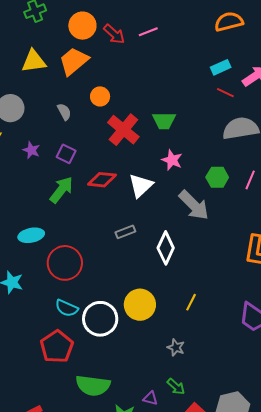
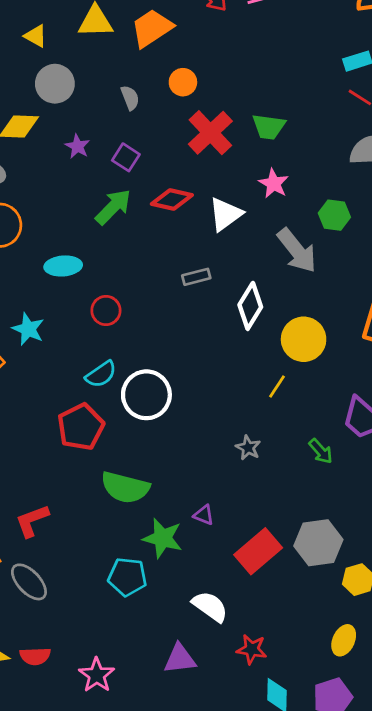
red circle: (65, 263) -> (106, 310), size x0.6
yellow circle: (140, 305) -> (304, 339), moved
cyan semicircle: (67, 308) -> (101, 374), turned -65
green arrow: (176, 387) -> (321, 451), moved

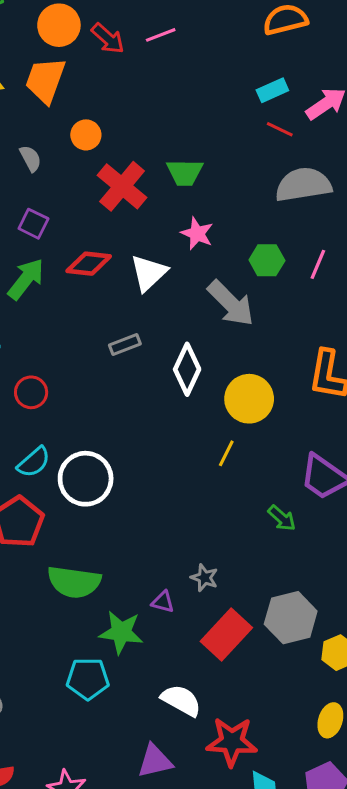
orange trapezoid: (152, 28) -> (45, 80), turned -30
gray star: (248, 448) -> (204, 578), moved
red star: (252, 649) -> (232, 742), size x1.5

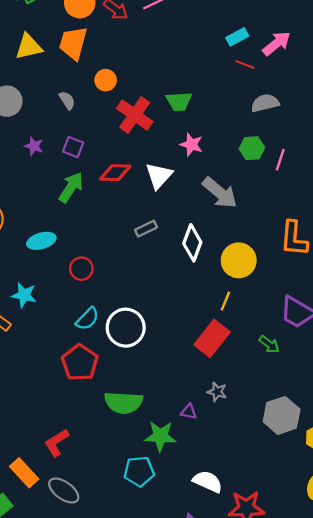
gray semicircle: (303, 185) -> (265, 103), size x0.7
green hexagon: (267, 260) -> (252, 148), moved
red rectangle: (226, 635) -> (212, 338), moved

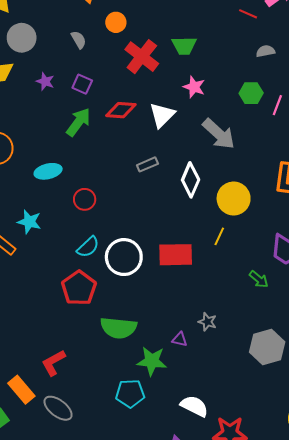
gray semicircle: (265, 103) -> (265, 51), size x0.7
red rectangle: (212, 338) -> (176, 255), moved, turned 48

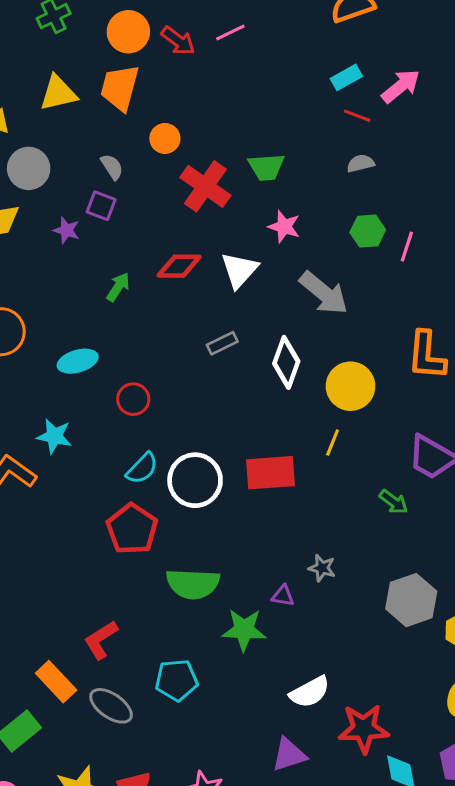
gray semicircle: (265, 51) -> (360, 163), moved
purple square: (82, 84) -> (101, 206), moved
green arrow: (78, 122) -> (118, 287), size x0.7
cyan pentagon: (130, 393) -> (176, 680), moved
white semicircle: (194, 406) -> (310, 692), turned 128

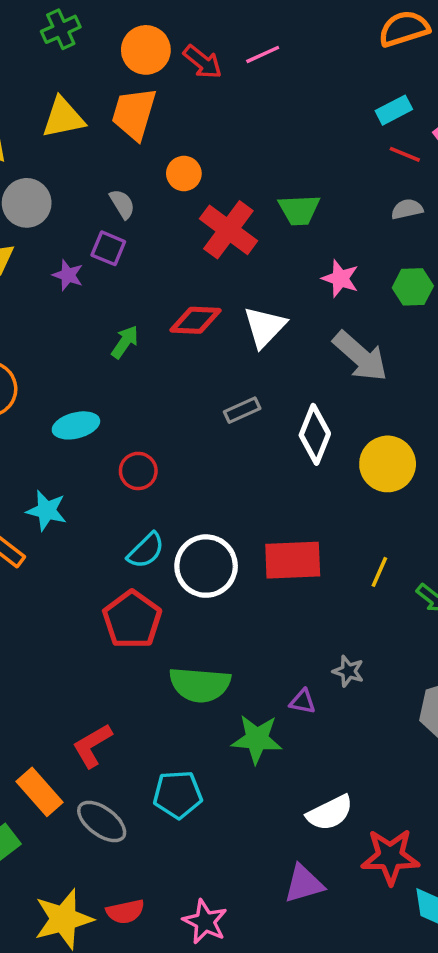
pink star: (284, 227) -> (340, 279), moved
yellow line: (333, 442) -> (379, 572), moved

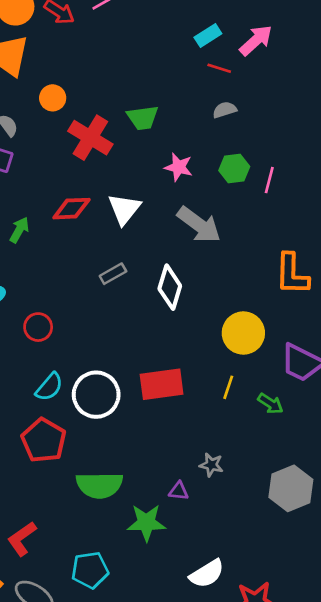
yellow circle: (388, 464) -> (243, 333), moved

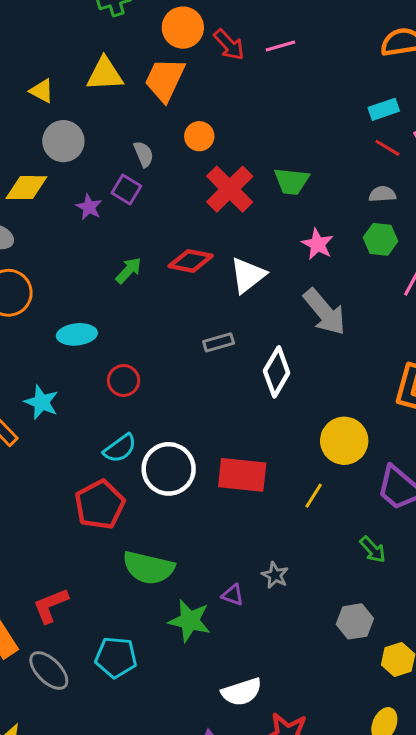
green hexagon: (234, 169) -> (380, 239), moved
green arrow: (270, 404) -> (373, 550), moved
gray hexagon: (291, 488) -> (355, 621), size x0.7

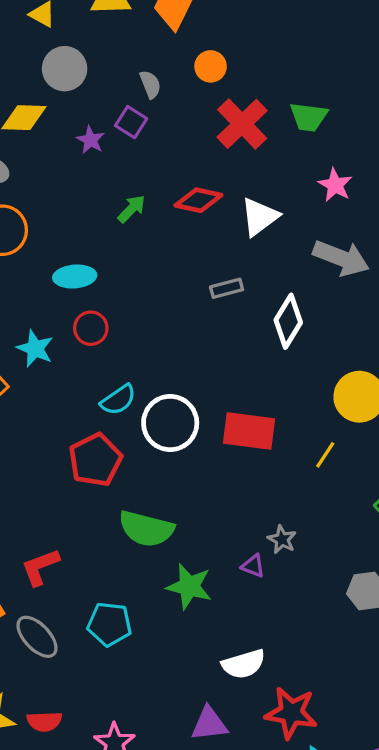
gray arrow: (325, 312) -> (341, 258), turned -30
red circle: (124, 380) -> (91, 328), moved
purple triangle: (233, 595) -> (253, 566), moved

